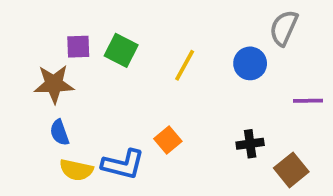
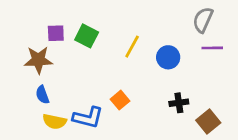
blue circle: (250, 63) -> (168, 57), moved
purple line: (308, 101) -> (212, 48), moved

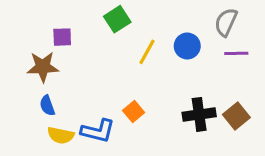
green square: (87, 36) -> (117, 19), moved, turned 30
blue circle: (168, 57) -> (187, 46), moved
black cross: (179, 103) -> (199, 114), size x1.5
brown square: (208, 121) -> (236, 116), moved

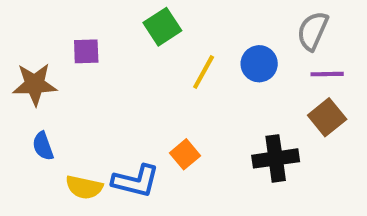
brown star: (43, 67) -> (35, 84), moved
blue semicircle: (47, 106) -> (43, 146), moved
brown square: (236, 116) -> (327, 117), moved

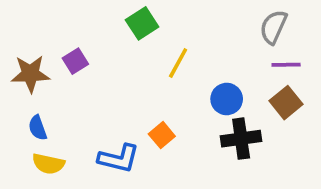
purple square: (86, 51) -> (75, 61), moved, turned -30
blue circle: (259, 64) -> (227, 99), moved
yellow semicircle: (84, 187) -> (48, 164), moved

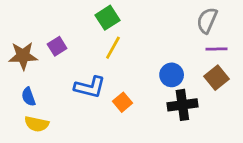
yellow line: (178, 63) -> (113, 48), moved
blue L-shape: (119, 158) -> (90, 87), moved

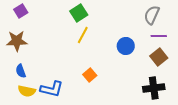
purple square: (57, 46) -> (21, 11), moved
blue circle: (172, 75) -> (126, 46), moved
blue L-shape: (90, 87) -> (52, 89), moved
black cross: (182, 105) -> (154, 88), moved

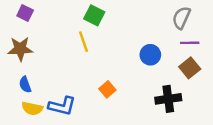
purple square: (21, 11) -> (25, 13), turned -32
green square: (79, 13) -> (94, 15), turned -30
yellow line: (83, 35) -> (84, 42), moved, turned -48
black cross: (154, 88) -> (168, 99), moved

